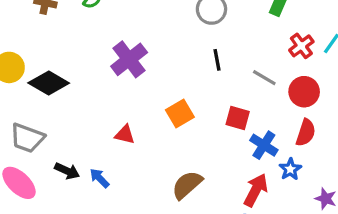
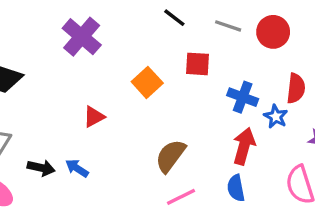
black line: (217, 60) -> (174, 18), turned -30
red square: (238, 118) -> (197, 64), moved
red semicircle: (306, 133) -> (296, 88), moved
red triangle: (125, 134) -> (94, 117), turned -30

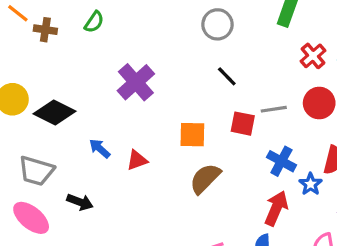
gray line: (228, 26) -> (274, 109), moved, turned -35
orange square: (147, 82) -> (192, 135), turned 36
brown semicircle: (170, 156) -> (205, 179), moved
blue arrow: (77, 168) -> (100, 149), moved

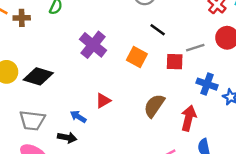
orange square: (192, 135) -> (137, 57), moved, turned 36
blue arrow: (100, 149) -> (78, 117), moved
red arrow: (276, 208) -> (189, 118), moved

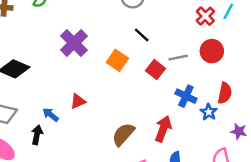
red square: (175, 62) -> (156, 70), turned 30
brown semicircle: (154, 106) -> (123, 134), moved
black arrow: (67, 138) -> (37, 135), turned -96

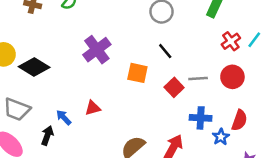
orange square: (117, 60) -> (137, 73), turned -30
blue cross: (186, 96) -> (201, 118), turned -30

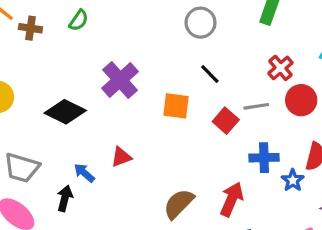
red cross: (231, 41) -> (280, 68), moved
black diamond: (34, 67) -> (65, 112), moved

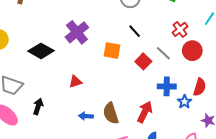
gray line: (256, 106) -> (163, 53), turned 49
blue arrow: (84, 173) -> (86, 116), moved, turned -40
brown semicircle: (179, 204) -> (111, 113), turned -65

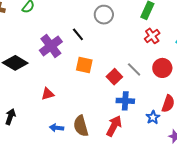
red cross: (180, 29) -> (152, 36), moved
black line: (135, 31) -> (78, 34), moved
blue cross: (167, 86) -> (125, 101), moved

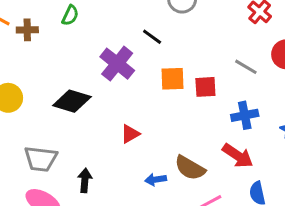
red square: (114, 77) -> (205, 87), moved, turned -35
brown semicircle: (81, 126) -> (190, 168), turned -30
red arrow: (114, 126) -> (238, 156), turned 110

